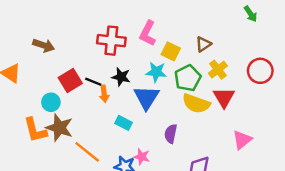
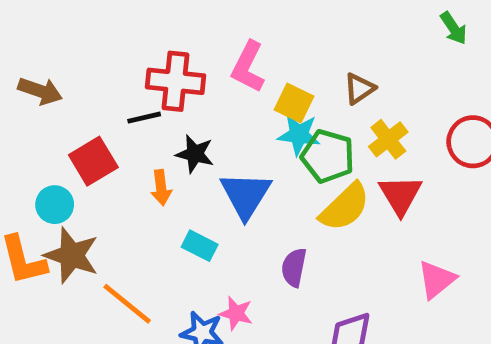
cyan star: (156, 72) -> (299, 134), moved
green pentagon: (188, 78) -> (328, 156), turned -30
black line: (93, 82) -> (144, 118), moved, turned -35
yellow semicircle: (196, 103) -> (345, 207), turned -64

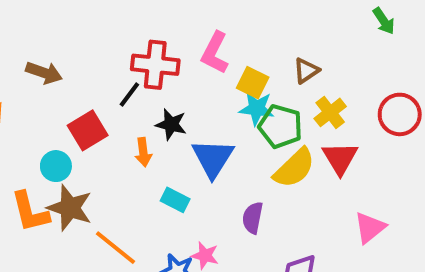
black line: (144, 118) -> (129, 95), turned -40

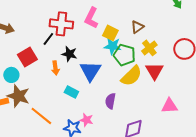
pink triangle: (370, 228) -> (169, 106), turned 36

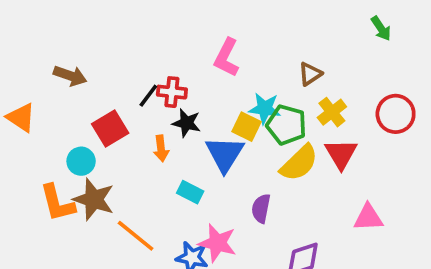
red cross: (61, 24) -> (172, 92), moved, size x0.7
yellow square: (110, 33) -> (246, 127), moved
pink star: (86, 120) -> (217, 243), size x1.5

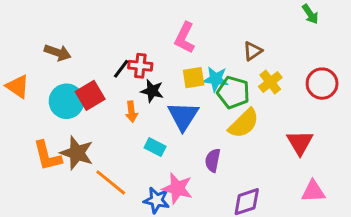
yellow square: (246, 127) -> (194, 78), moved, turned -35
red triangle: (341, 154) -> (300, 143), moved
cyan circle: (81, 161) -> (66, 101), moved, size x1.5
pink triangle: (368, 218) -> (313, 191), moved

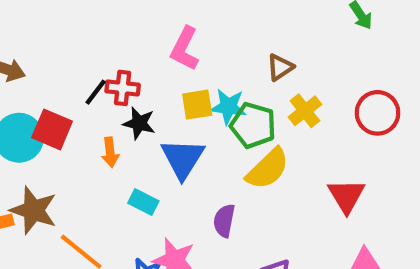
red square: (90, 95) -> (52, 129), turned -36

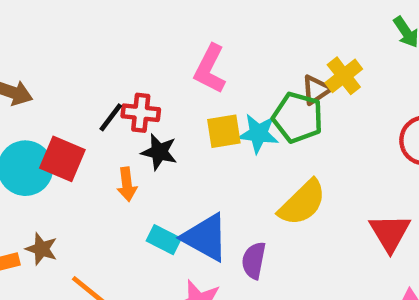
yellow cross: (305, 111) -> (344, 76), moved
green pentagon: (253, 125) -> (298, 117), moved
blue triangle: (183, 158) -> (205, 237), moved, turned -33
brown star: (33, 210) -> (42, 249), size x0.6

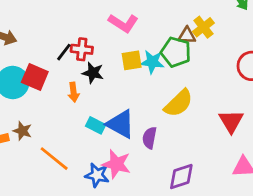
pink L-shape: (210, 69) -> (123, 23), turned -84
brown triangle: (316, 90) -> (187, 36), turned 36

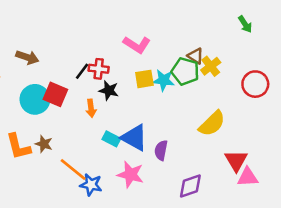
yellow cross: (203, 27) -> (211, 66), moved
brown triangle: (187, 36) -> (195, 56), turned 30
yellow semicircle: (179, 103) -> (212, 124), moved
red triangle: (231, 121) -> (236, 161), moved
blue star: (97, 175) -> (91, 185), moved

